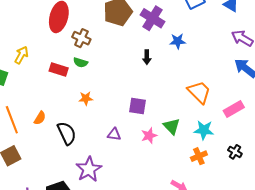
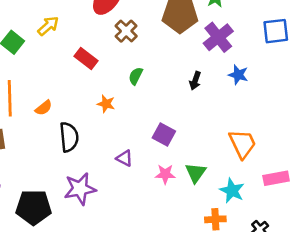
green semicircle: (80, 63) -> (136, 76), moved, turned 80

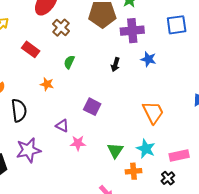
purple cross: (218, 37) -> (132, 31), turned 35
green triangle: (196, 173) -> (115, 150), moved
pink star: (165, 174) -> (78, 143), moved
pink rectangle: (276, 178) -> (179, 155), moved

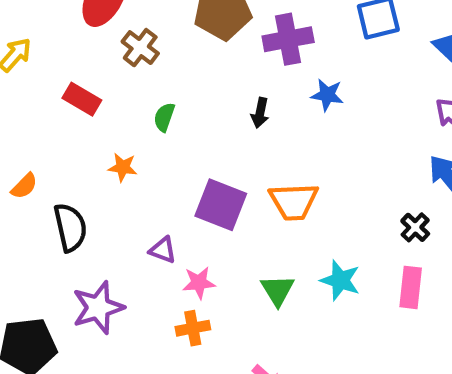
purple square: (92, 107) -> (221, 205), size x1.4
orange trapezoid: (153, 112) -> (294, 201), moved, turned 120
pink rectangle: (179, 155) -> (411, 287), turned -66
orange cross: (134, 171) -> (193, 328), moved
black cross: (168, 178) -> (415, 227), moved

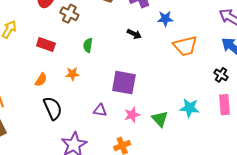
black arrow: (260, 113) -> (134, 34), turned -64
orange semicircle: (24, 186) -> (41, 80), moved
orange trapezoid: (294, 201) -> (185, 46), moved
pink star: (199, 283) -> (132, 115), moved

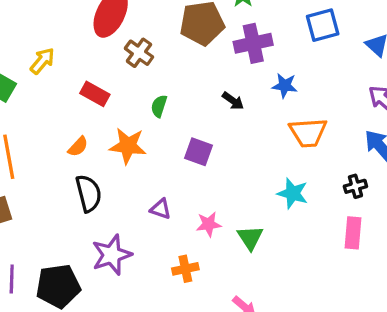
orange star: (72, 74) -> (128, 146), size x1.6
black cross: (221, 75) -> (355, 186), turned 32
purple square: (124, 83) -> (198, 152), moved, size x0.7
cyan star: (190, 108) -> (293, 193), moved

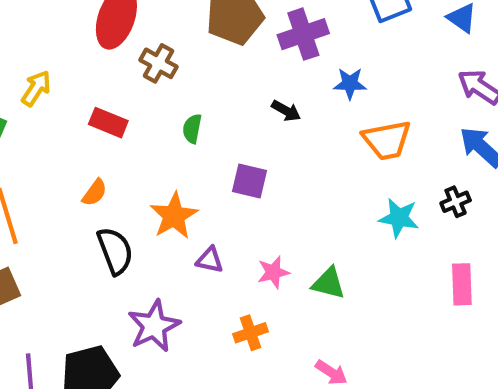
orange star: (128, 146) -> (174, 216), moved, turned -30
cyan star: (293, 193) -> (399, 218), moved
pink rectangle: (353, 233) -> (462, 284), moved
green triangle: (250, 238) -> (329, 283), turned -36

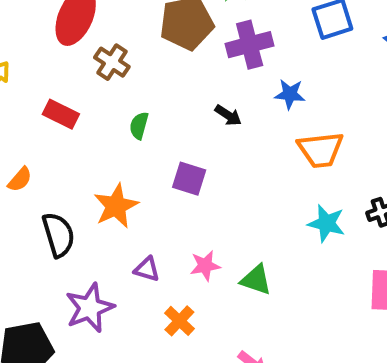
orange semicircle: (95, 193) -> (20, 179), moved
purple triangle: (210, 260) -> (147, 269), moved
orange cross: (250, 333) -> (179, 321), turned -32

